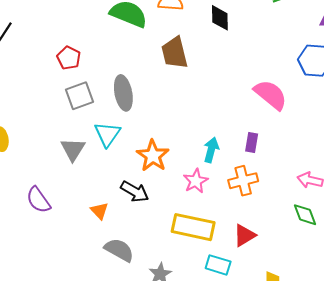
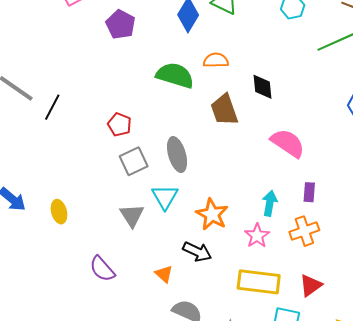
black diamond: (220, 18) -> (263, 87), moved
pink semicircle: (271, 95) -> (288, 143), moved

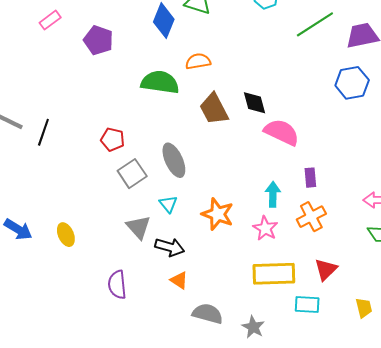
black diamond: (263, 87) -> (255, 103), moved
cyan triangle: (165, 197) -> (168, 204), size x0.7
black arrow: (197, 252) -> (170, 247), moved
purple semicircle: (102, 269) -> (117, 285), turned 44

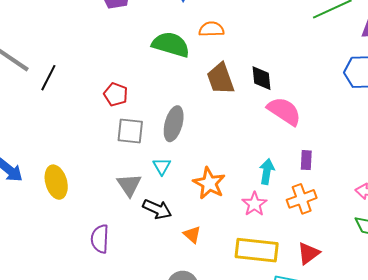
gray ellipse: (174, 160) -> (174, 124), turned 32
gray square: (132, 174) -> (130, 131), turned 32
yellow ellipse: (66, 235) -> (56, 182), size x1.4
orange triangle: (179, 280) -> (192, 235), moved

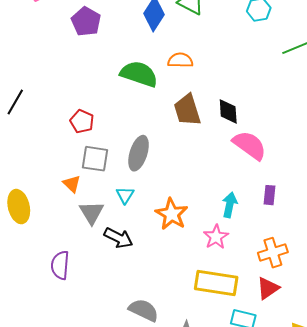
orange cross: (302, 199) -> (273, 253), moved
orange triangle: (192, 235) -> (72, 184), moved

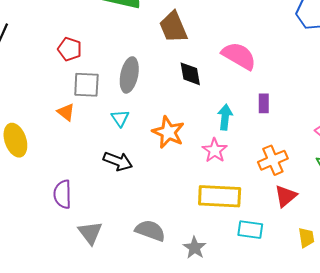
black diamond: (228, 111) -> (190, 74), moved
gray triangle: (91, 213) -> (90, 233), moved
red triangle: (268, 288) -> (286, 196), moved

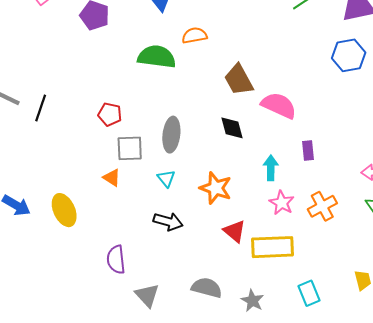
brown trapezoid: (173, 27) -> (239, 80), moved
pink star: (215, 150) -> (282, 203), moved
red triangle: (286, 196) -> (235, 231), moved, turned -35
cyan rectangle: (250, 230) -> (309, 293), moved, turned 65

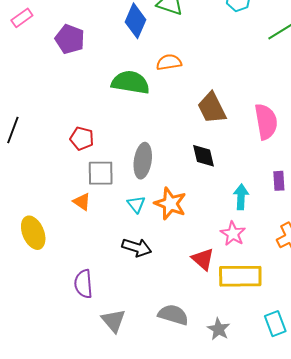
pink semicircle: (279, 105) -> (266, 122), moved, turned 54
orange star: (216, 188) -> (170, 204), moved
pink star: (282, 203) -> (233, 234), moved

